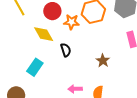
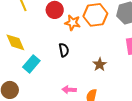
yellow diamond: (44, 34) -> (15, 42), moved

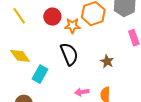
black semicircle: (64, 50) -> (69, 54), size x1.6

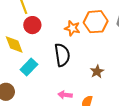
red circle: (52, 17) -> (32, 25), moved

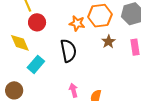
brown star: (97, 71) -> (108, 42), moved
pink arrow: (65, 95) -> (73, 90), turned 72

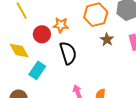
red circle: (37, 22) -> (42, 34), moved
orange star: (77, 23) -> (61, 25), moved

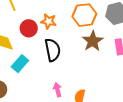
brown star: (107, 40) -> (93, 41), size x1.5

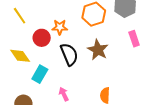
brown star: (93, 41) -> (98, 50), moved
pink arrow: (57, 90) -> (64, 94), moved

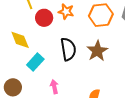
orange star: (60, 27) -> (66, 12), moved
red circle: (42, 38) -> (44, 18), moved

